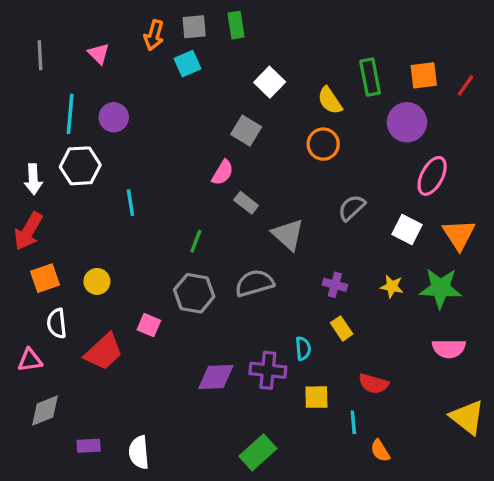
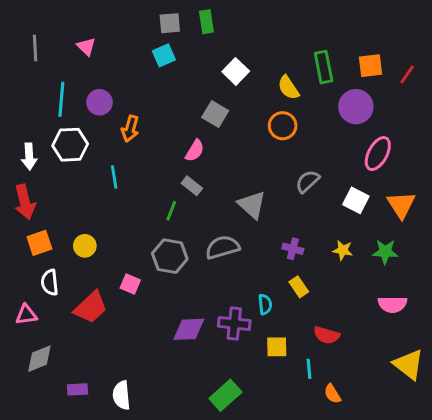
orange arrow: (154, 35) -> (130, 129), moved
gray rectangle: (246, 203) -> (192, 186), moved
red arrow: (28, 231) -> (25, 202), turned -44
green star: (440, 288) -> (385, 252), size x0.7

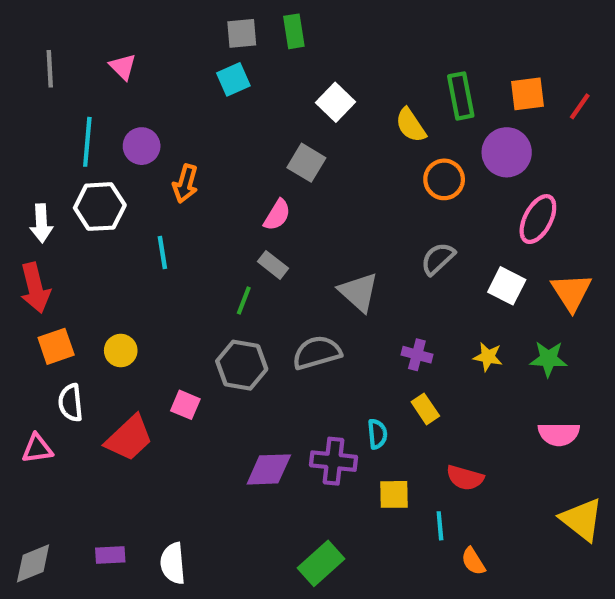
orange circle: (283, 126) -> (444, 179), moved
gray diamond: (39, 359) -> (33, 563), moved

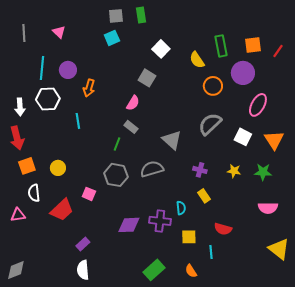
gray semicircle: (438, 259) -> (210, 124), size x1.4
purple rectangle: (110, 555) -> (83, 244), moved, turned -40
orange semicircle: (473, 561) -> (191, 271), moved

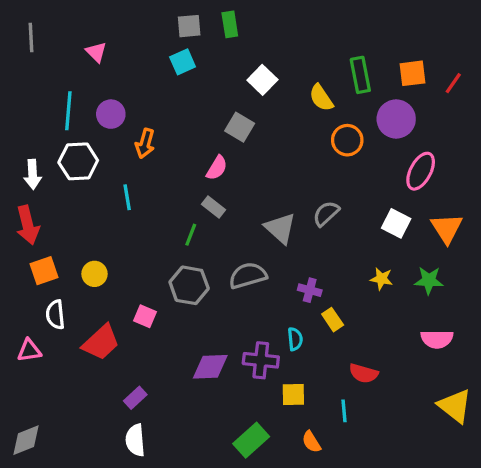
gray line: (24, 33) -> (31, 37), moved
gray semicircle: (210, 124) -> (326, 214), moved, size x0.7
purple cross: (200, 170) -> (310, 290), moved
yellow square: (189, 237) -> (293, 395), moved

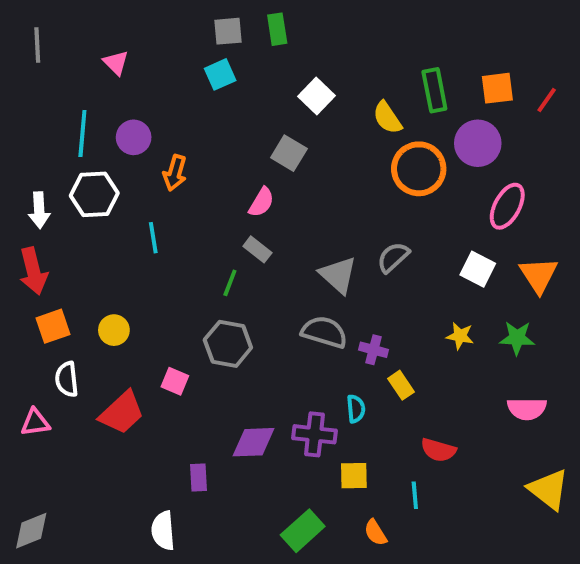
orange circle: (347, 140) -> (419, 169), size x1.4
gray semicircle: (248, 275) -> (324, 332), moved, turned 33
purple rectangle: (135, 398) -> (198, 478), moved, turned -50

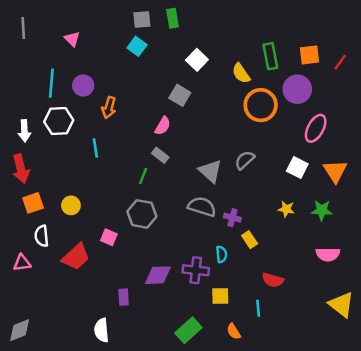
cyan square: (220, 74) -> (137, 46), turned -30

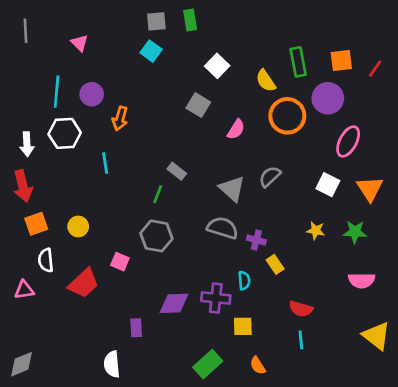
pink semicircle: (163, 126) -> (236, 129), moved
cyan line: (258, 308) -> (301, 340), moved

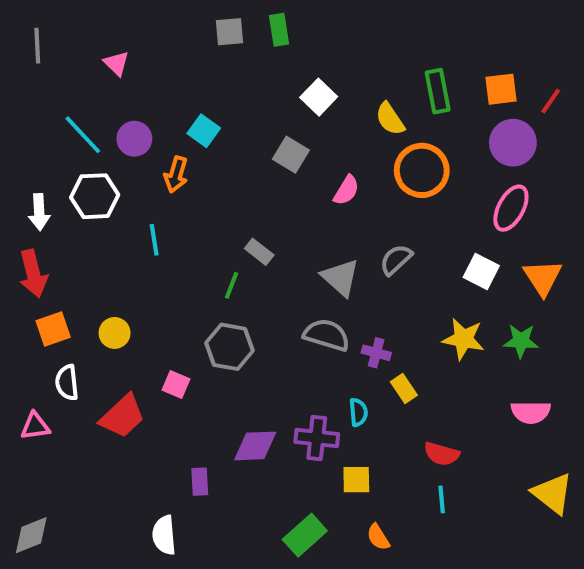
cyan square: (151, 51) -> (204, 131), moved
cyan line: (57, 92) -> (83, 135), turned -48
purple circle: (328, 98) -> (513, 143), moved
yellow star: (316, 231) -> (463, 339), size x1.5

